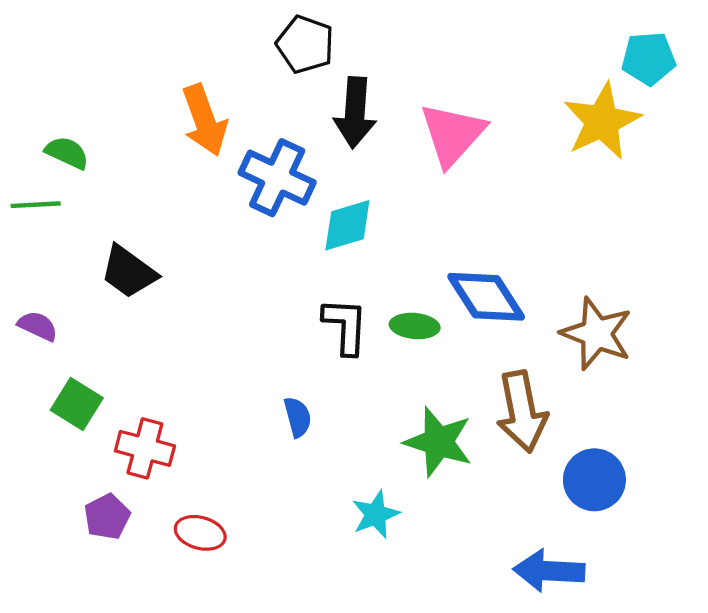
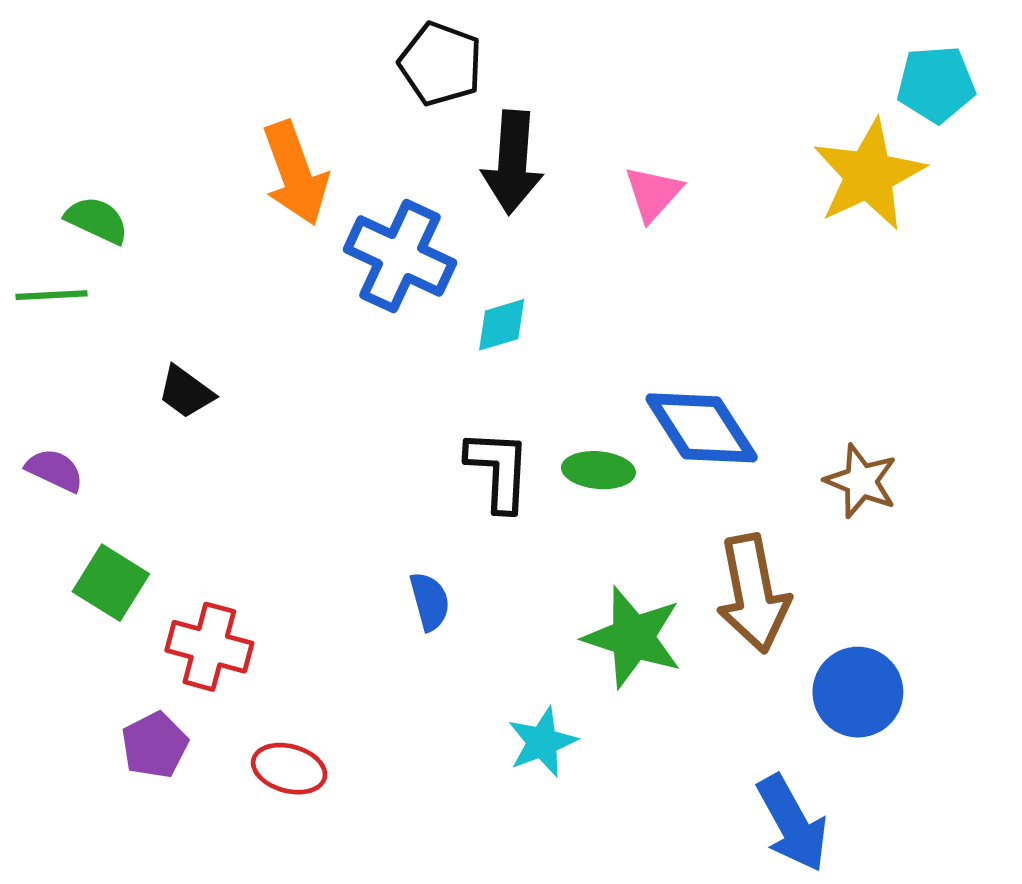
pink triangle: (453, 134) -> (653, 194), size x0.6
cyan diamond: (347, 225) -> (502, 325), size x0.7
black trapezoid: (129, 272) -> (186, 392), size x0.7
brown star: (597, 334) -> (861, 481), size x0.7
blue arrow: (549, 571) -> (792, 823), turned -122

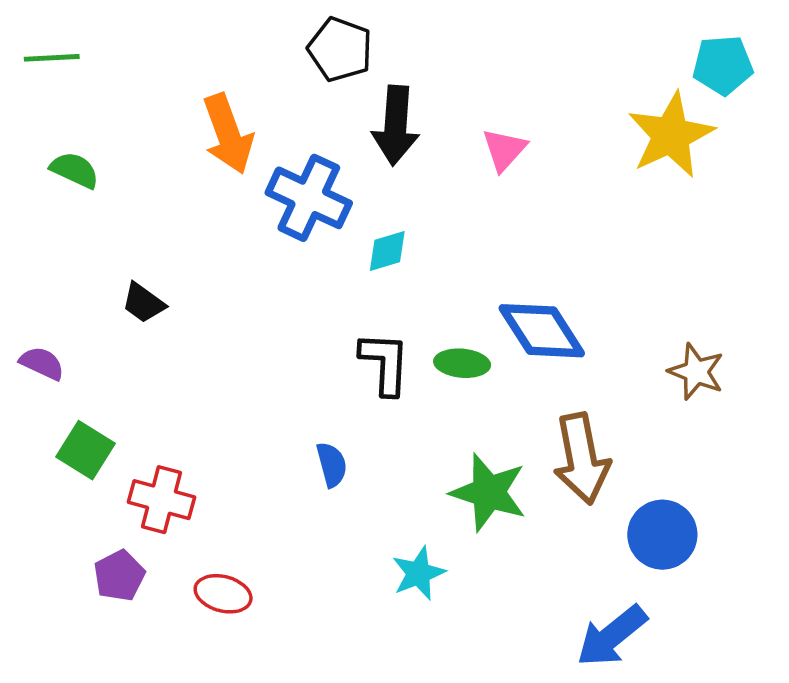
green line: (51, 295) -> (52, 58), moved
brown star: (861, 481) -> (696, 372), moved
blue arrow: (792, 823) -> (612, 636), turned 80

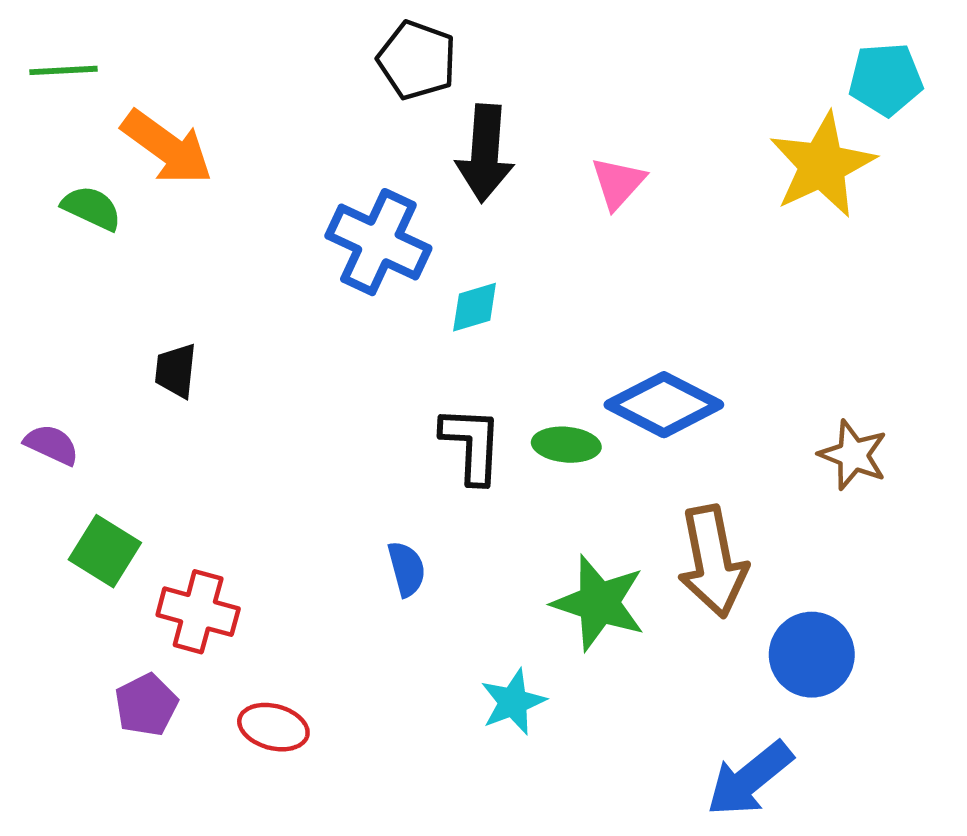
orange arrow: (228, 134) -> (167, 147), moved, turned -34
black trapezoid: (143, 303) -> (176, 371), turned 60
blue diamond: (542, 331) -> (664, 405), turned -30

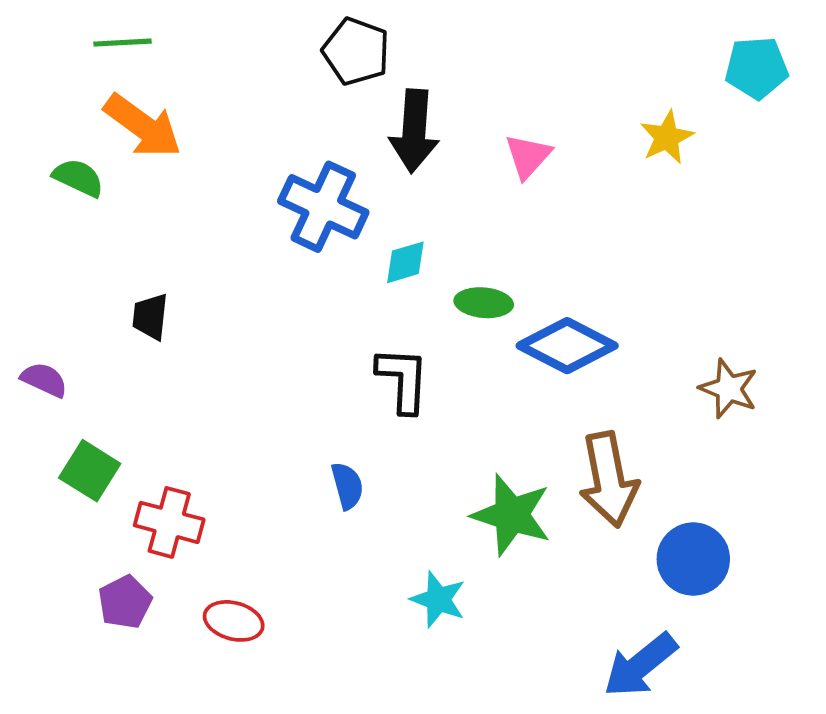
green line: (63, 70) -> (122, 43), moved
yellow star: (822, 165) -> (667, 137), moved, size x0.6
green ellipse: (566, 445) -> (484, 303), moved
cyan star: (513, 702) -> (438, 599), turned -30

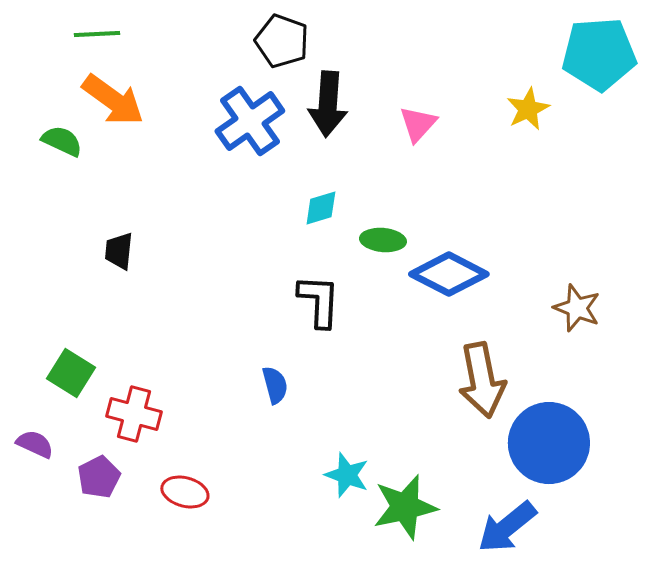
cyan pentagon: (756, 68) -> (599, 54), size x1.5
blue cross: (323, 207) -> (250, 121), moved, turned 30
purple semicircle: (44, 380) -> (35, 444), moved
green star: (511, 515) -> (405, 507), moved, turned -30
blue circle: (693, 559) -> (549, 443), size x1.4

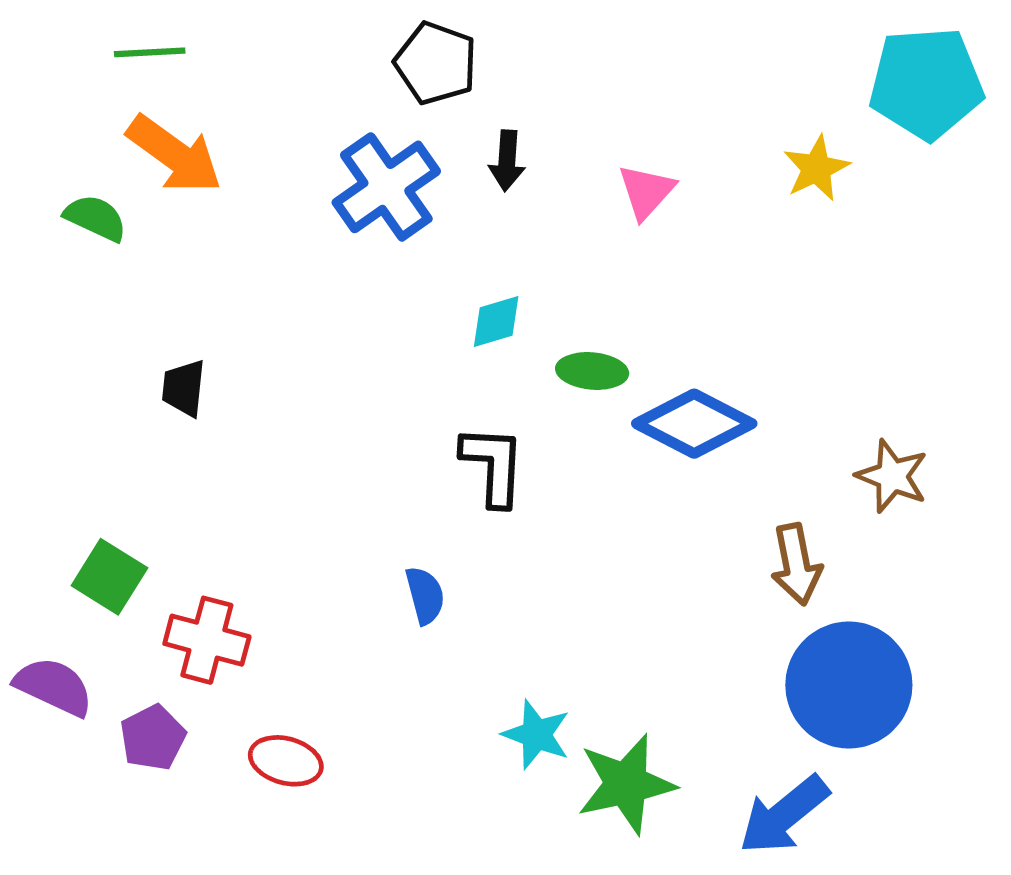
black arrow: (328, 104) -> (507, 161), size x0.6
brown arrow: (482, 380) -> (796, 564), moved, size x0.7
purple semicircle: (35, 444) -> (54, 687), size x1.4

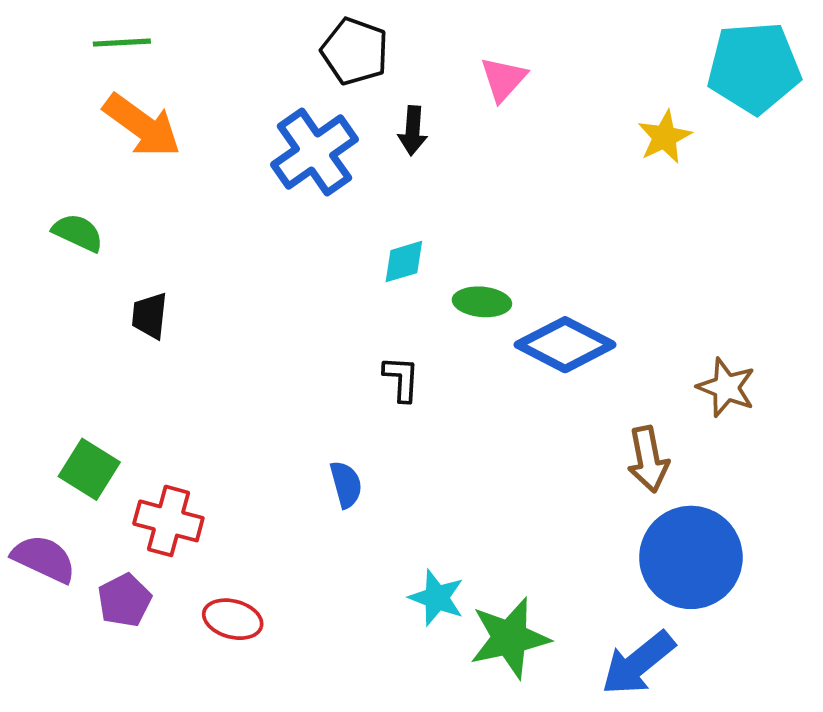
pink triangle: (646, 192) -> (503, 79), moved
green semicircle: (96, 218) -> (78, 233), moved
black L-shape: (493, 465) -> (401, 379), size x0.7

